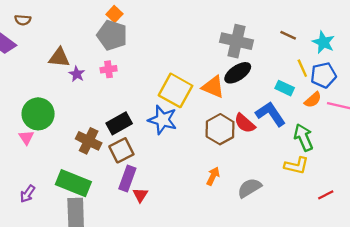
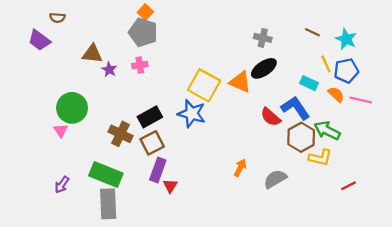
gray cross: (237, 41) -> (263, 38), size x0.6
orange semicircle: (313, 100) -> (336, 94), turned -96
brown hexagon: (220, 129) -> (301, 137), moved
green arrow: (303, 137) -> (327, 130), turned -40

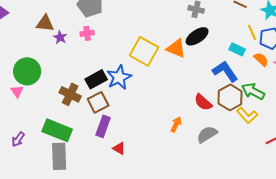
blue star: (192, 114) -> (119, 77), moved, turned 30
red semicircle: (271, 117) -> (203, 102), moved
yellow L-shape: (320, 158) -> (247, 115), turned 35
red triangle: (170, 186) -> (119, 148), moved, turned -32

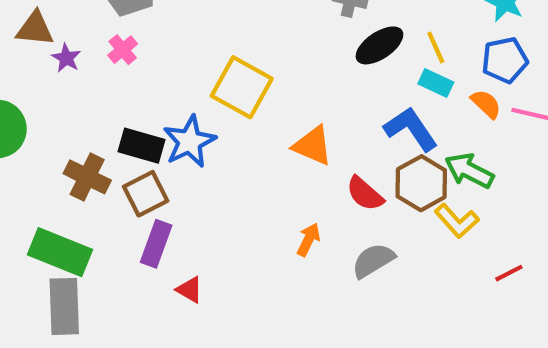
yellow line: (252, 32) -> (436, 48), moved
pink cross: (87, 33) -> (123, 50), turned -32
black ellipse: (197, 36) -> (379, 45), moved
orange triangle: (176, 48) -> (313, 146), moved
black rectangle: (96, 79) -> (141, 146), turned 45

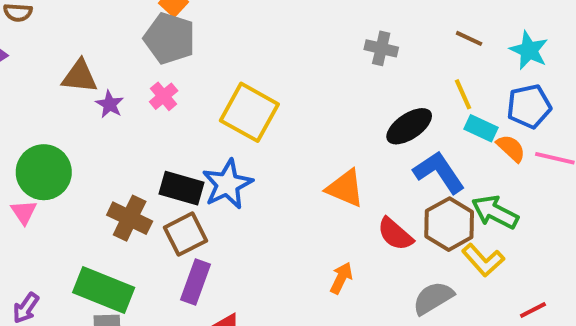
black ellipse: (379, 45) -> (409, 126), moved
cyan rectangle: (436, 83) -> (481, 128), moved
yellow square: (242, 87) -> (249, 112), moved
gray semicircle: (373, 260) -> (433, 298), moved

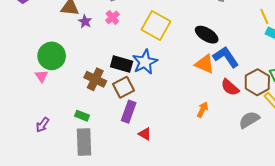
black ellipse: (409, 126) -> (207, 35), moved, turned 65
blue L-shape: (439, 172) -> (226, 57), moved
green rectangle: (104, 290) -> (82, 116), size x0.5

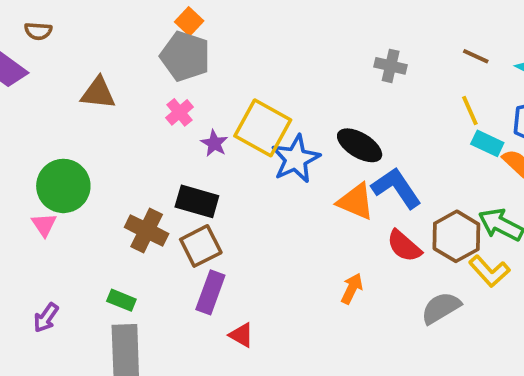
purple star: (85, 21) -> (214, 143), moved
blue star: (145, 62) -> (296, 159), moved

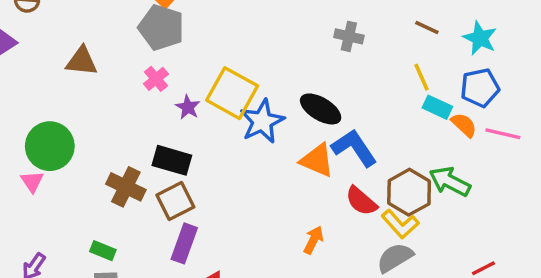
yellow L-shape: (489, 271) -> (400, 224), moved

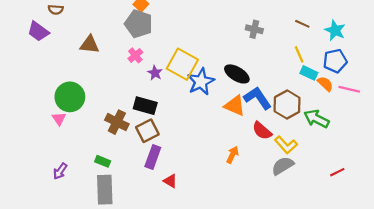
brown hexagon: (409, 192) -> (287, 105), moved

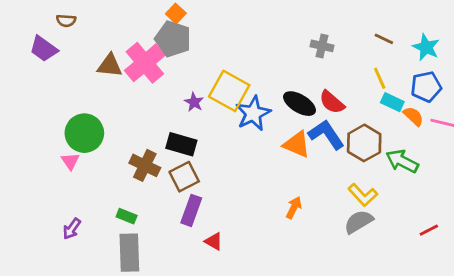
pink cross: (135, 55) -> (145, 63), moved, size x2.0
red semicircle: (262, 131) -> (332, 102), moved

